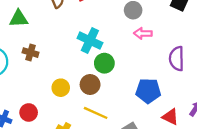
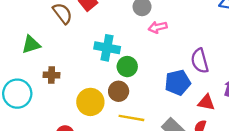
purple semicircle: (177, 59) -> (200, 61), moved
yellow circle: (61, 88) -> (90, 102), size x1.5

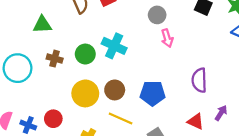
pink arrow: (158, 27) -> (167, 38), turned -108
green circle: (127, 67) -> (85, 54), moved
blue pentagon: (178, 83) -> (153, 93), moved

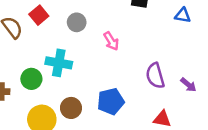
gray circle: (157, 15) -> (77, 22), moved
purple arrow: (221, 113) -> (188, 85), moved, turned 112

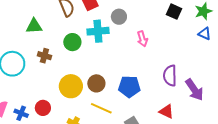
cyan cross: (59, 63) -> (98, 31), moved, turned -30
green circle: (31, 79) -> (72, 42), moved
purple arrow: (188, 85) -> (194, 90), size x1.6

